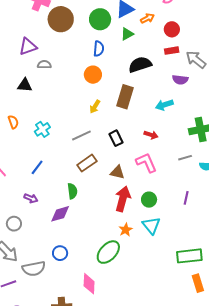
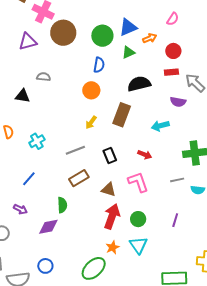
purple triangle: (28, 47) -> (28, 42), moved

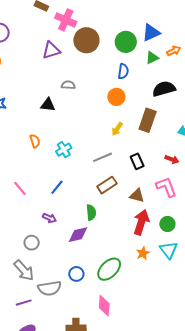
orange arrow: (150, 38) -> (174, 51), moved
green ellipse: (94, 268) -> (109, 269), moved

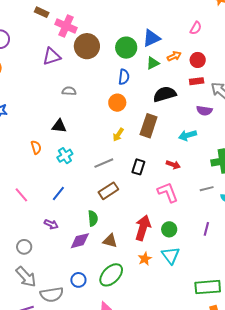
black triangle: (48, 105) -> (59, 126), moved
black rectangle: (137, 161) -> (138, 167), turned 42
brown triangle: (137, 196) -> (110, 241), moved
gray circle: (32, 243) -> (24, 247), moved

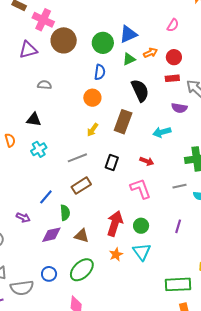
black semicircle: (165, 94) -> (140, 90), turned 80
blue line: (58, 193) -> (46, 197), moved

